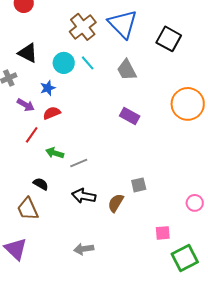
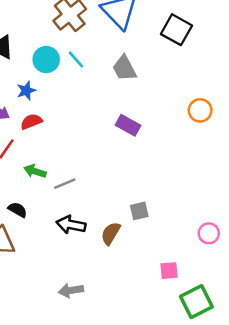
orange circle: (188, 104) -> (200, 110), size x0.6

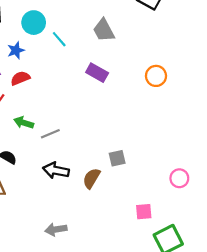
cyan line: (76, 60) -> (59, 39), moved
orange circle: (200, 110) -> (156, 76), moved
purple rectangle: (128, 125) -> (97, 73), moved

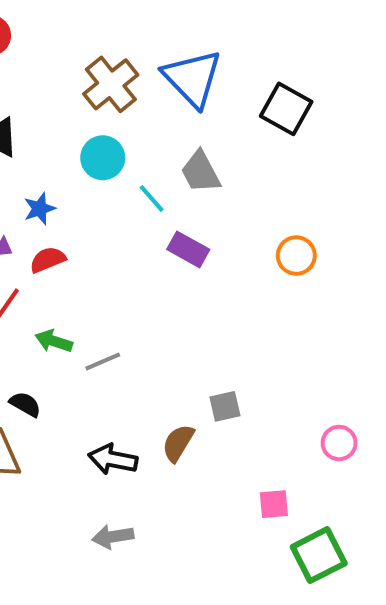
cyan circle: (34, 23) -> (103, 158), moved
cyan line: (59, 39) -> (152, 198), moved
black arrow: (56, 170) -> (113, 459), moved

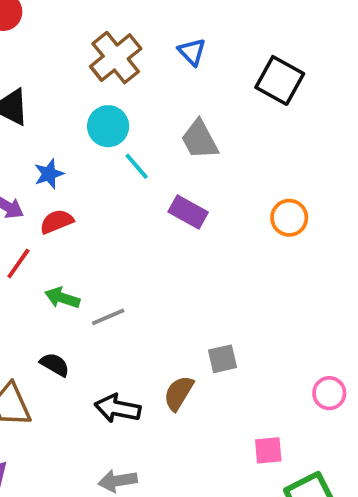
blue triangle: (192, 78) -> (192, 52), size x0.5
cyan line: (152, 198) -> (137, 166), moved
black semicircle: (25, 404) -> (55, 365), moved

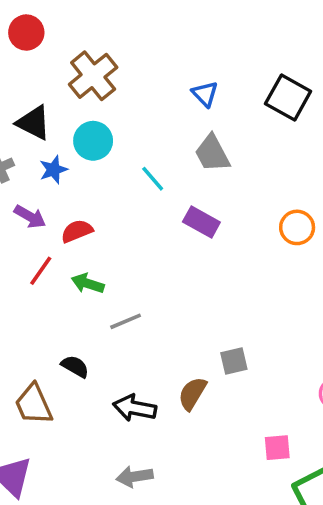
blue triangle: (192, 52) -> (205, 94), moved
brown cross: (116, 58) -> (93, 76), moved
cyan circle: (108, 126) -> (93, 141), moved
blue star: (49, 174) -> (53, 170), moved
green arrow: (62, 298) -> (88, 283), moved

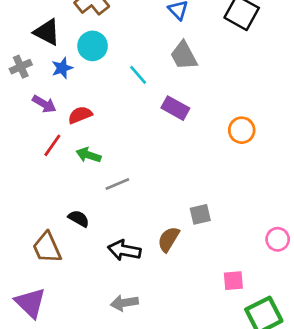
orange circle: (297, 227) -> (242, 130), moved

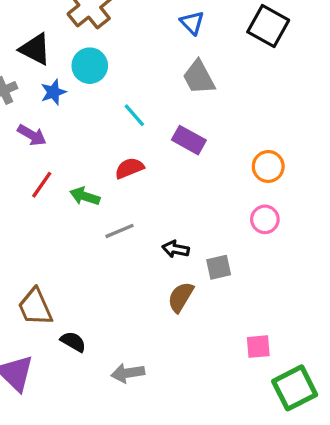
cyan line: (138, 75) -> (134, 115), moved
red semicircle: (80, 115) -> (129, 168), moved
black semicircle: (79, 219) -> (73, 342), moved
pink circle: (278, 239) -> (265, 219), moved
black arrow: (124, 250) -> (176, 249), moved, size x0.7

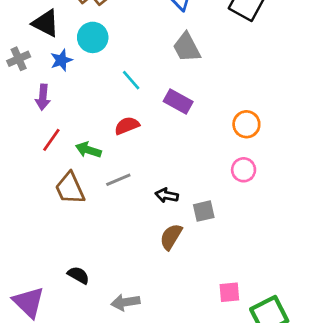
purple arrow: (32, 135) -> (43, 97), turned 65
brown trapezoid: (35, 307) -> (70, 188), moved
pink square: (258, 347) -> (229, 292), moved

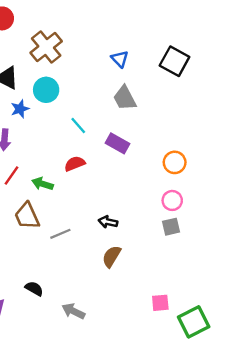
gray line: (118, 180) -> (60, 234), moved
gray square: (204, 211) -> (171, 227), moved
gray arrow: (125, 302) -> (73, 311), turned 35

